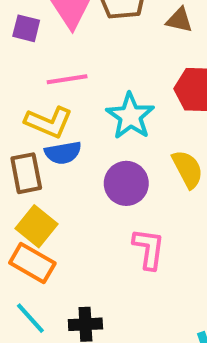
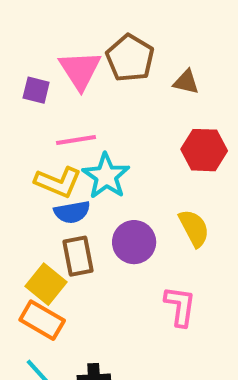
cyan star: (130, 116) -> (106, 176), moved
brown rectangle: (26, 173) -> (78, 256), moved
pink L-shape: (149, 249) -> (180, 306), moved

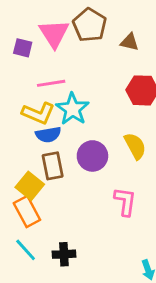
orange rectangle: (42, 320) -> (27, 211), turned 32

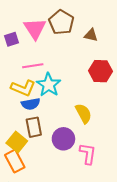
purple square: (23, 48) -> (12, 39), turned -32
yellow semicircle: (135, 146) -> (84, 113), moved
purple circle: (92, 156) -> (63, 139), moved

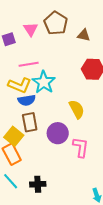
pink triangle: (35, 29) -> (31, 29), size x0.7

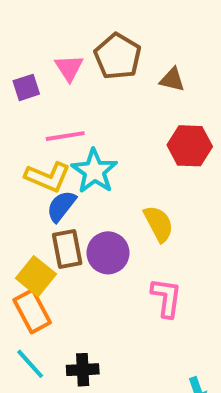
blue semicircle: (27, 100) -> (61, 206), turned 138
purple circle: (58, 133) -> (108, 253), moved

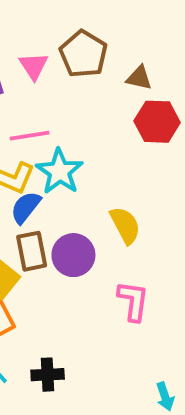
red hexagon: (190, 146) -> (157, 122), moved

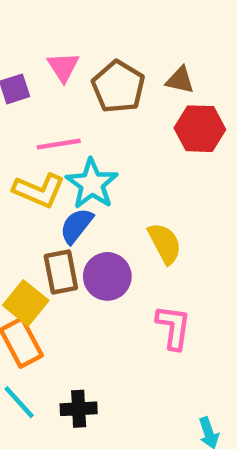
brown pentagon: (83, 54) -> (118, 87), moved
blue semicircle: (26, 207) -> (76, 226), moved

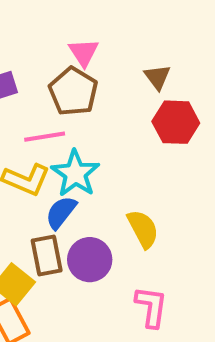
pink triangle: (63, 67) -> (84, 53), moved
brown triangle: (180, 80) -> (157, 77), turned 40
brown pentagon: (118, 87) -> (73, 91), moved

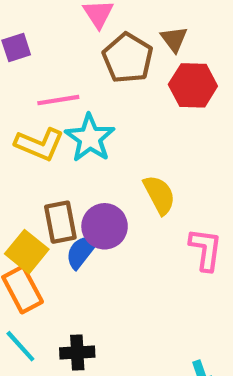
brown pentagon: (73, 91) -> (128, 58), moved
blue semicircle: (61, 212) -> (81, 252), moved
pink L-shape: (151, 307) -> (206, 249), moved

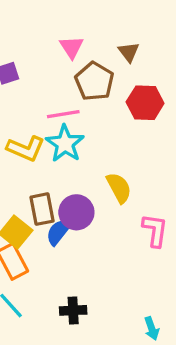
brown triangle: (174, 39) -> (129, 52), moved
pink line: (58, 100) -> (63, 114), moved
black cross: (77, 353) -> (73, 310), moved

